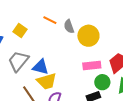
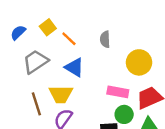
orange line: (50, 20) -> (69, 39), moved
yellow circle: (88, 36) -> (139, 62), moved
blue triangle: (40, 67) -> (74, 67), moved

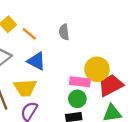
yellow circle: (139, 62) -> (97, 69), moved
green circle: (124, 114) -> (77, 99), moved

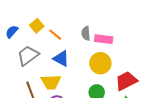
yellow circle: (97, 69) -> (100, 63), moved
pink rectangle: (80, 82) -> (104, 39), moved

